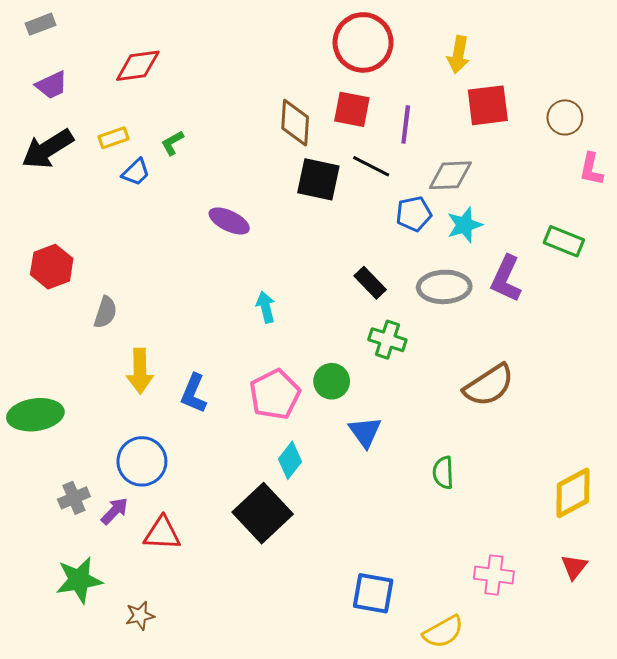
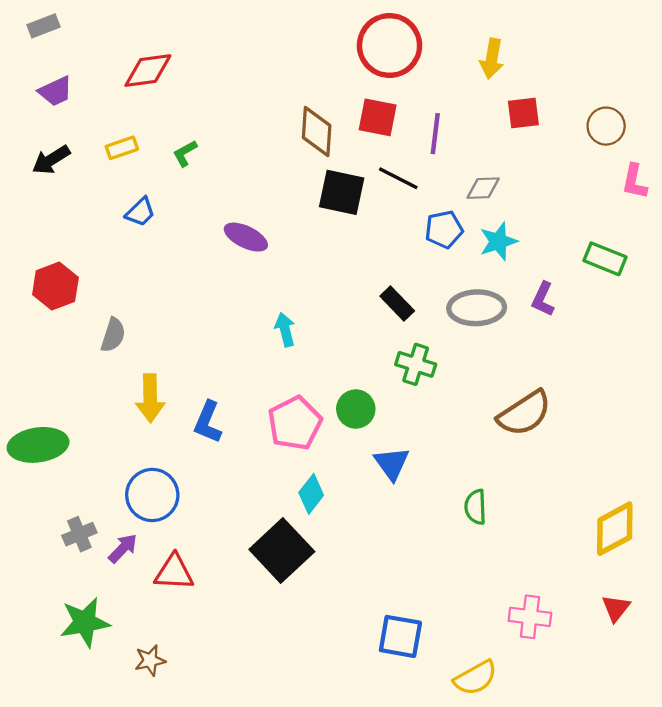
red square: (488, 105) -> (523, 113), size x0.7
black arrow: (48, 149) -> (51, 160), size x0.7
blue trapezoid: (136, 172) -> (140, 212), moved
gray diamond: (450, 175) -> (483, 188), size x0.7
purple L-shape: (506, 279) -> (543, 299), size x0.7

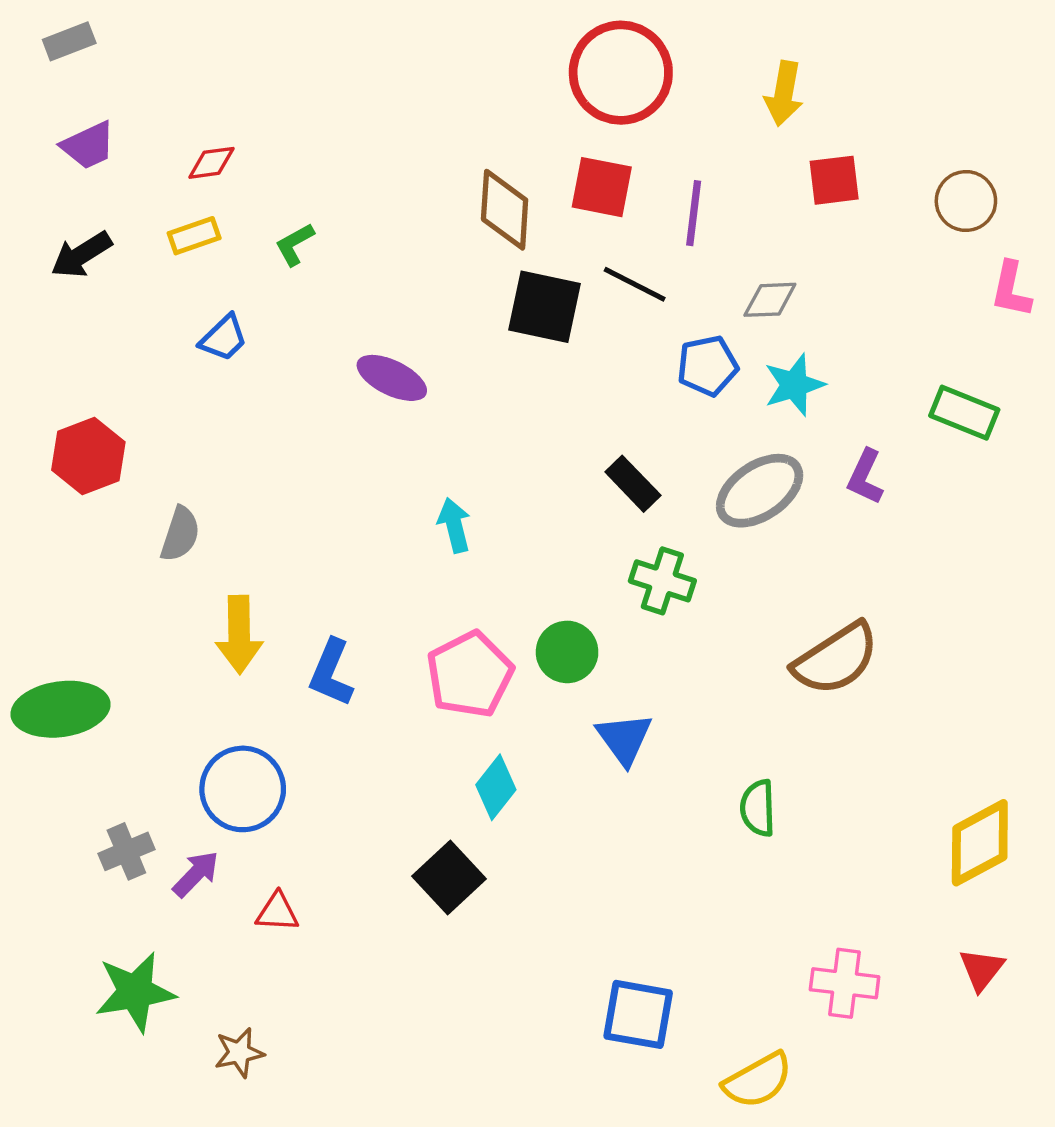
red diamond: (148, 71) -> (211, 163), moved, size x0.6
gray ellipse: (477, 308) -> (760, 491), turned -32
black square: (282, 550) -> (449, 877), size x0.7
red triangle: (174, 572) -> (277, 912), size x0.7

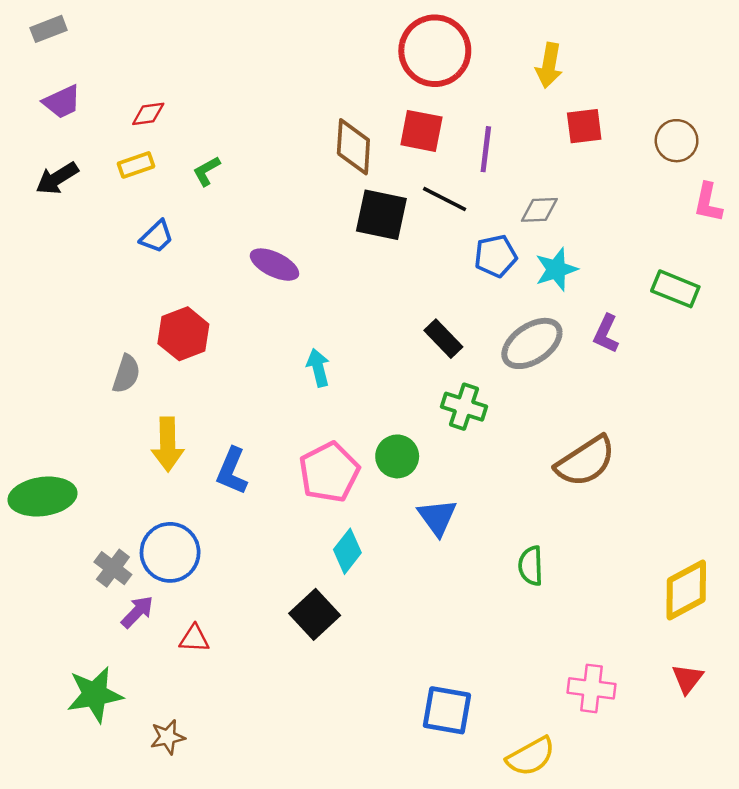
red hexagon: (88, 456) -> (183, 334), moved
gray cross: (126, 851) -> (113, 568), moved, turned -30

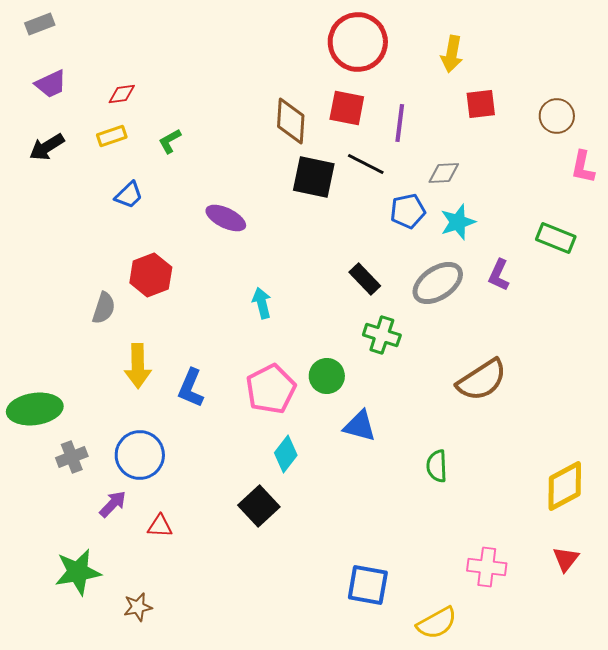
blue triangle: (437, 517) -> (360, 426), turned -39
gray cross: (113, 568) -> (72, 457), moved, turned 32

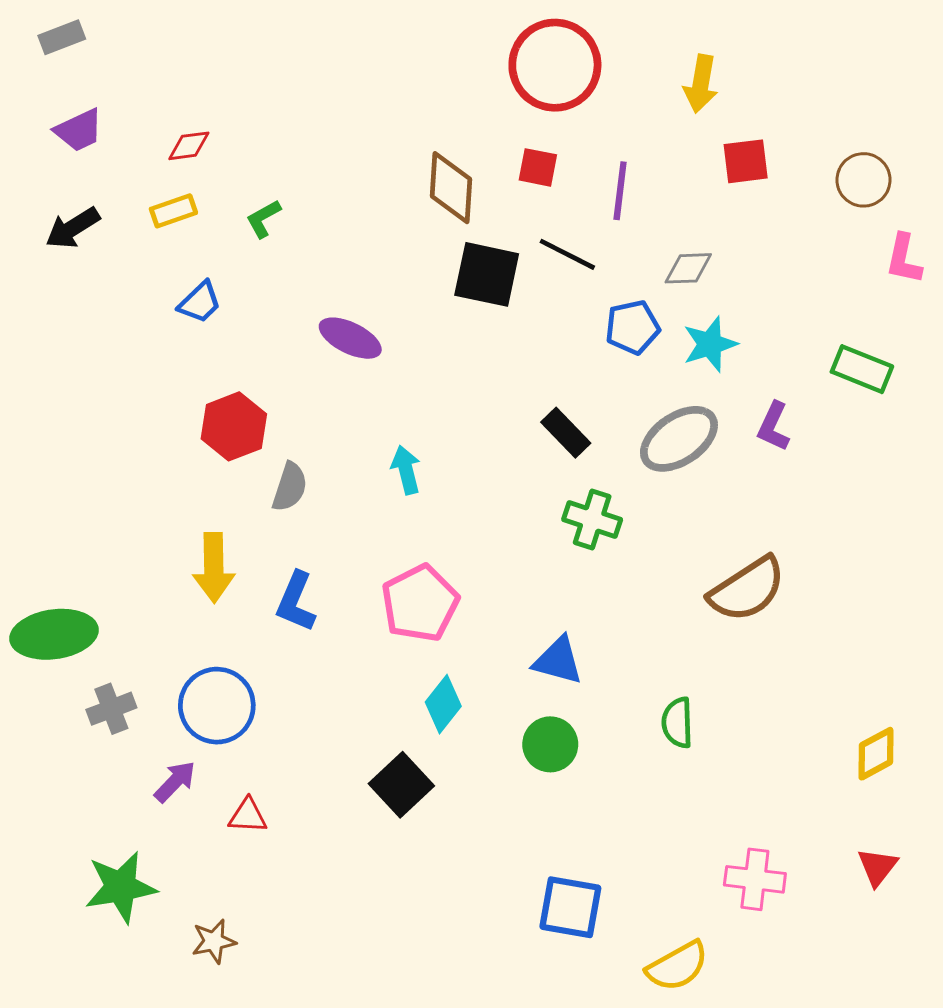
red square: (347, 108) -> (538, 167), size x0.7
gray semicircle: (104, 308) -> (290, 487), moved
green circle: (327, 376) -> (550, 744), moved
yellow diamond: (565, 486) -> (876, 754), size x0.7

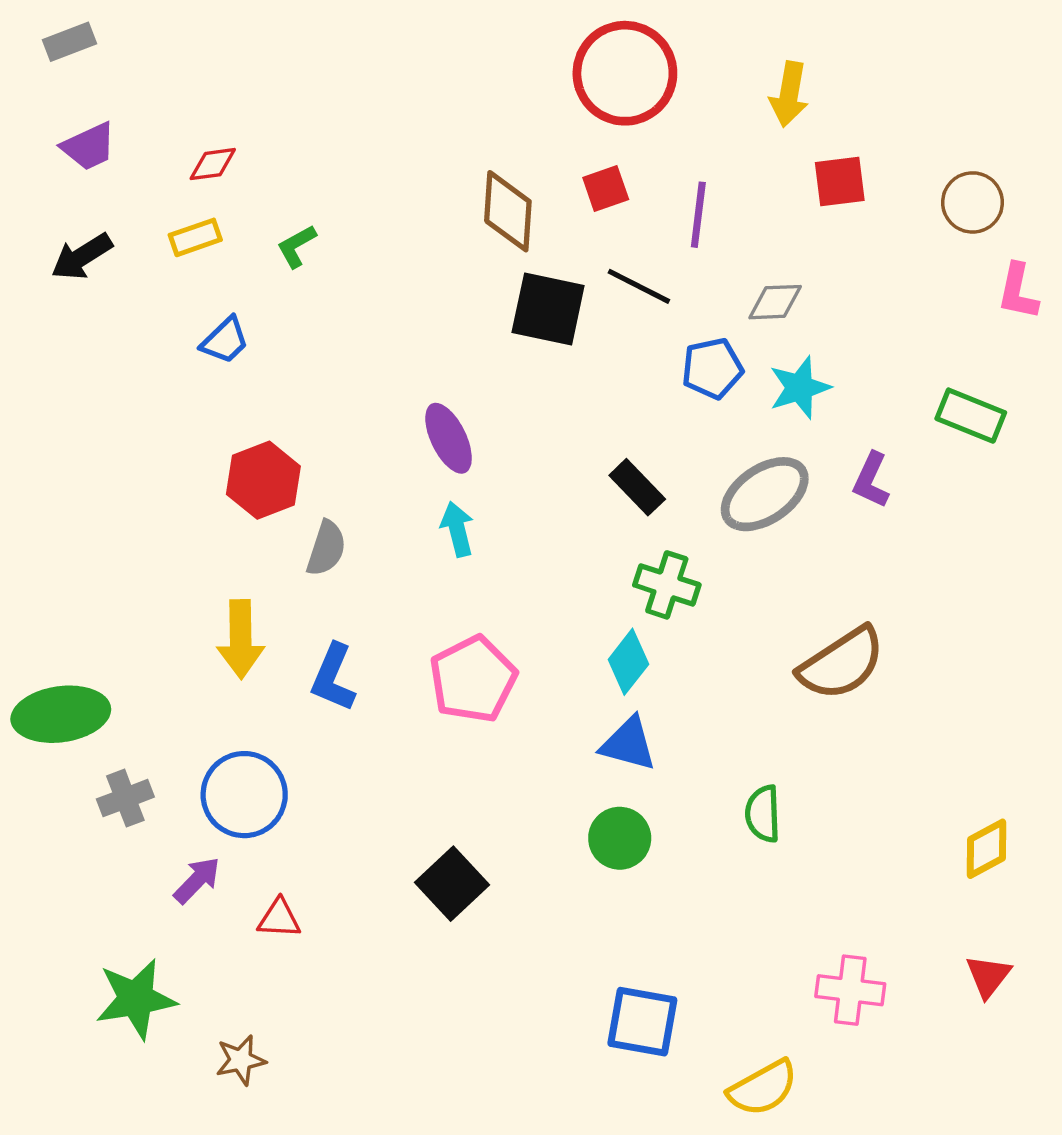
red square: (538, 167) -> (606, 188), turned -30
purple ellipse: (350, 338) -> (449, 438), moved, turned 38
cyan diamond: (443, 704) -> (628, 662), moved

